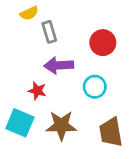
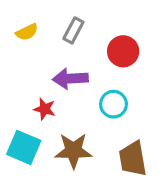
yellow semicircle: (29, 13) -> (27, 32), moved
gray rectangle: (49, 32) -> (73, 30), moved, turned 45

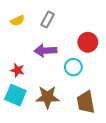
red circle: (123, 51) -> (88, 42), moved
red star: (45, 109) -> (17, 70), moved

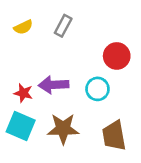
purple arrow: (45, 51) -> (54, 85), moved

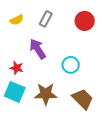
red circle: (117, 56) -> (85, 21), moved
purple arrow: (54, 85) -> (38, 49), moved, turned 60
brown trapezoid: (114, 136) -> (83, 99), turned 145

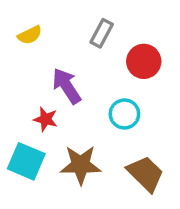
gray rectangle: (46, 19) -> (102, 33), moved
red circle: (85, 21) -> (144, 61), moved
red star: (17, 68) -> (46, 119), moved

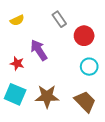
gray rectangle: (102, 33) -> (59, 19), turned -63
cyan circle: (124, 114) -> (89, 67), moved
red star: (46, 119) -> (17, 63), moved

